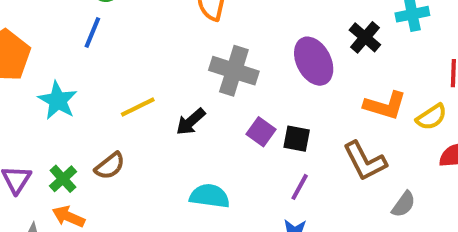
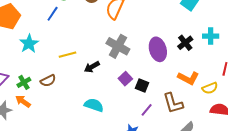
purple line: (300, 187) -> (147, 110), moved

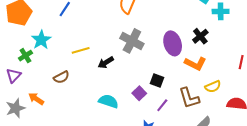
cyan cross: (211, 36) -> (221, 11), moved
orange L-shape: (188, 78) -> (195, 64), moved
purple square: (125, 79) -> (139, 93), moved
green cross: (24, 82) -> (25, 56), moved
yellow semicircle: (210, 88) -> (213, 87), moved

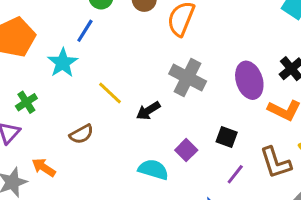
cyan star: (41, 40) -> (63, 63), moved
yellow line: (81, 50) -> (110, 93), turned 60
purple square: (139, 93) -> (186, 150), moved

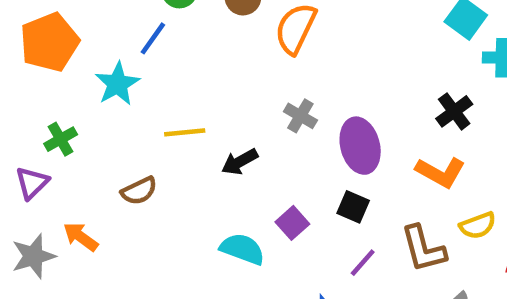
gray cross: (188, 78) -> (300, 116), size x0.6
purple ellipse: (249, 80) -> (360, 146), moved
yellow line: (110, 93) -> (185, 132), turned -52

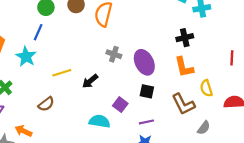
black cross: (454, 111) -> (185, 38), turned 35
orange L-shape: (440, 172) -> (184, 67), turned 60
yellow semicircle: (478, 225) -> (206, 88), turned 105
purple line: (363, 263) -> (146, 122), moved, turned 48

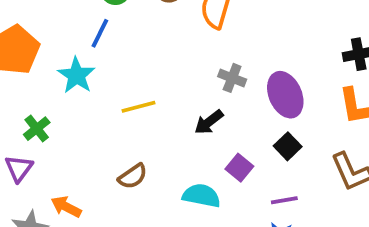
black arrow: (90, 81) -> (209, 122), moved
black square: (147, 91) -> (288, 146), turned 32
brown semicircle: (46, 104) -> (133, 176), moved

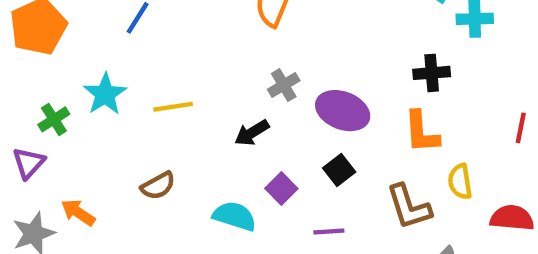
cyan star: (76, 75) -> (105, 94), moved
gray cross: (232, 78) -> (284, 85), turned 32
purple ellipse: (285, 95) -> (343, 111), turned -51

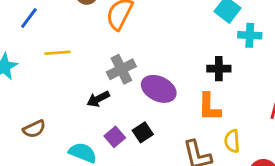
gray cross: (284, 85) -> (121, 69), size x1.4
yellow line: (173, 107) -> (58, 53), moved
black square: (339, 170) -> (143, 132), moved

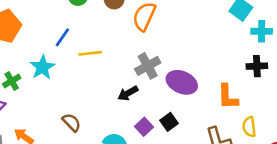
blue line: (29, 18) -> (62, 37), moved
black cross: (219, 69) -> (257, 66), moved
brown semicircle: (34, 129) -> (72, 122), turned -108

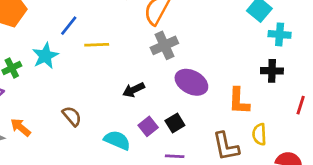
gray cross: (148, 66) -> (164, 45), moved

